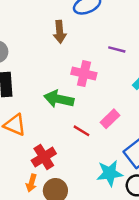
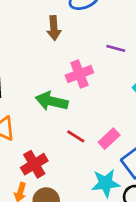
pink cross: (84, 74) -> (79, 74), turned -35
pink rectangle: (110, 119) -> (109, 139), moved

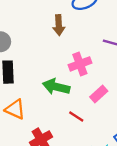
pink rectangle: (109, 139) -> (99, 94), moved

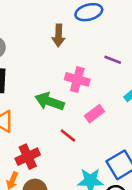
pink cross: (80, 64) -> (77, 79), turned 30

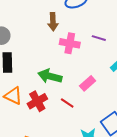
pink cross: (77, 79) -> (70, 43), moved
red cross: (28, 157) -> (37, 101), moved

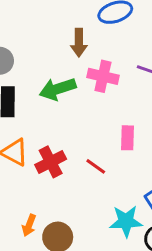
green arrow: (50, 76) -> (58, 89), moved, turned -35
pink rectangle: (88, 83) -> (128, 138), turned -49

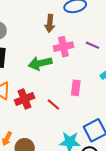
pink cross: (103, 76) -> (63, 47), turned -30
green arrow: (58, 89) -> (40, 63), moved

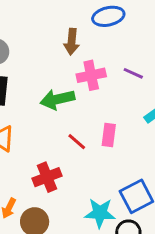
red cross: (25, 99) -> (47, 177), moved
red line: (53, 105) -> (77, 142), moved

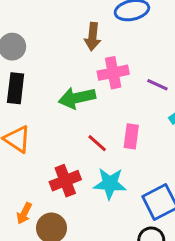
purple line: (133, 73) -> (157, 85), moved
cyan star: (100, 213) -> (110, 184), moved

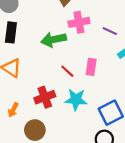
orange arrow: (24, 213) -> (13, 110), moved

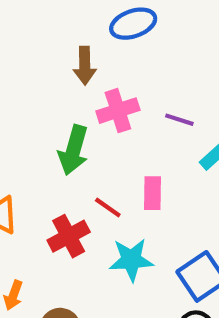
green arrow: (54, 40) -> (73, 150), turned -55
red cross: (45, 97) -> (69, 236), moved

